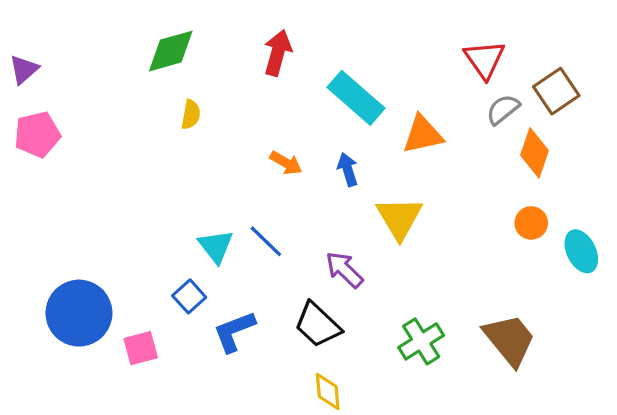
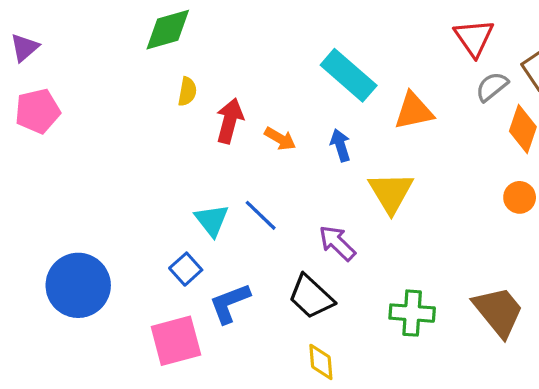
red arrow: (278, 53) -> (230, 121), moved
green cross: (421, 341) -> (412, 313), turned 36
pink square: (141, 348) -> (176, 341), moved, size x1.5

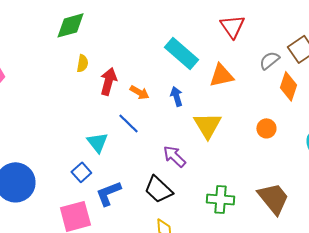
red triangle: (474, 38) -> (232, 26), moved
orange circle: (520, 197) -> (266, 128), moved
blue line: (261, 215) -> (128, 123), moved

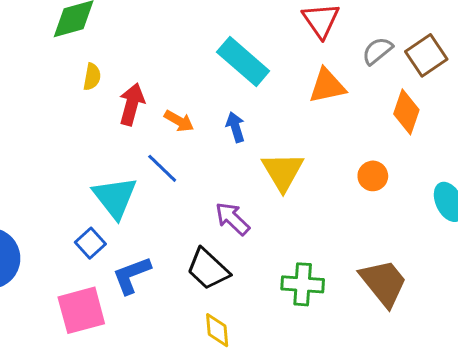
gray semicircle: (269, 60) -> (377, 51), moved
orange triangle: (221, 75) -> (327, 86), moved
cyan triangle: (97, 142) -> (115, 197), size x1.4

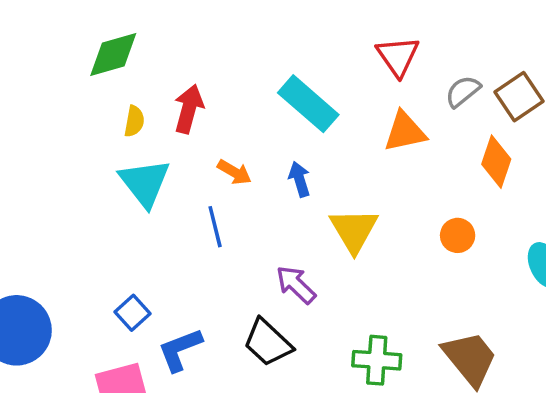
red arrow: (132, 104) -> (189, 109), moved
blue line: (162, 168) -> (215, 227), turned 32
cyan triangle: (115, 197) -> (145, 183), moved

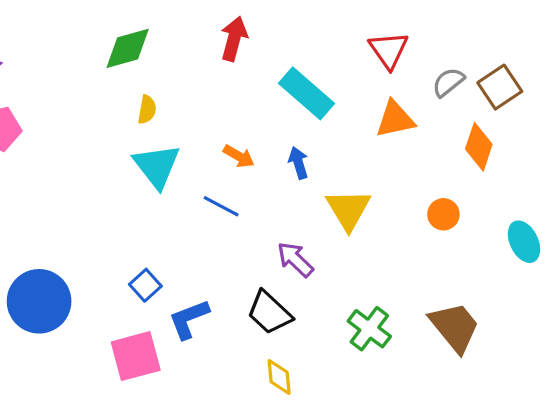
red arrow: (189, 109) -> (234, 39), moved
blue line: (215, 227) -> (221, 206), turned -48
green cross: (377, 360) -> (369, 329), turned 33

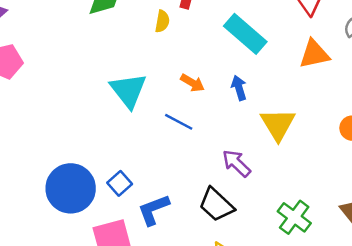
yellow semicircle: (147, 110) -> (162, 21), moved
blue circle: (39, 301) -> (71, 188), moved

